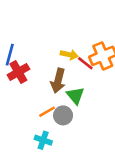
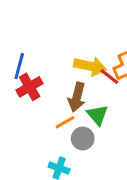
yellow arrow: (69, 55) -> (90, 66), size x1.5
orange line: (47, 112) -> (65, 122), moved

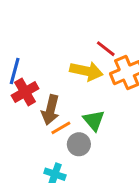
red line: (109, 76) -> (106, 49), moved
brown arrow: (77, 97) -> (50, 110), moved

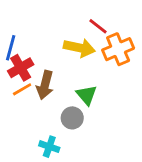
orange line: (61, 128) -> (22, 89), moved

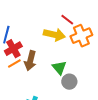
gray circle: (72, 118) -> (69, 82), moved

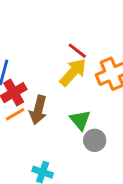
red line: (67, 20) -> (77, 51), moved
yellow arrow: (54, 35) -> (73, 72), turned -60

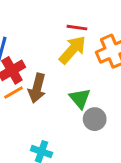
red line: (77, 51) -> (77, 28), turned -30

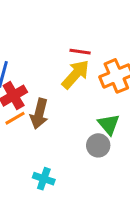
green triangle: (80, 98) -> (109, 124), moved

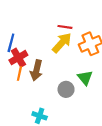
orange line: (15, 118) -> (19, 73), turned -48
gray circle: (98, 145) -> (66, 89), moved

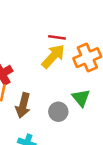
brown arrow: (36, 70) -> (23, 105), moved

